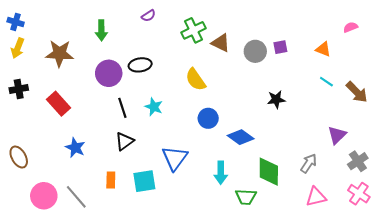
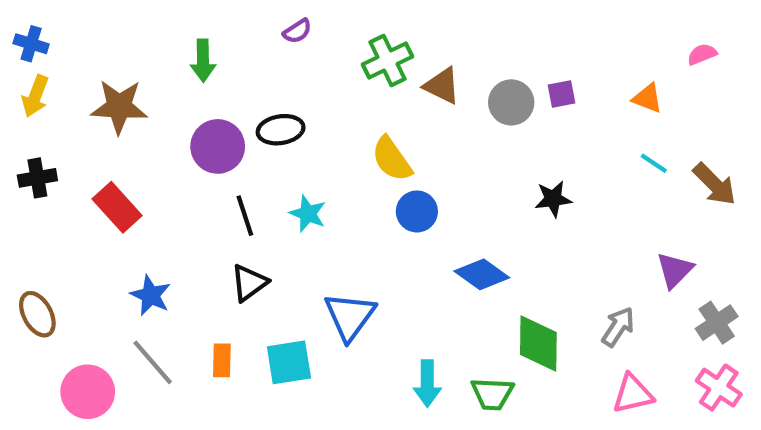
blue circle: (208, 118) -> (417, 211), moved
cyan arrow: (221, 173) -> (427, 383), moved
gray line: (76, 197) -> (153, 362), moved

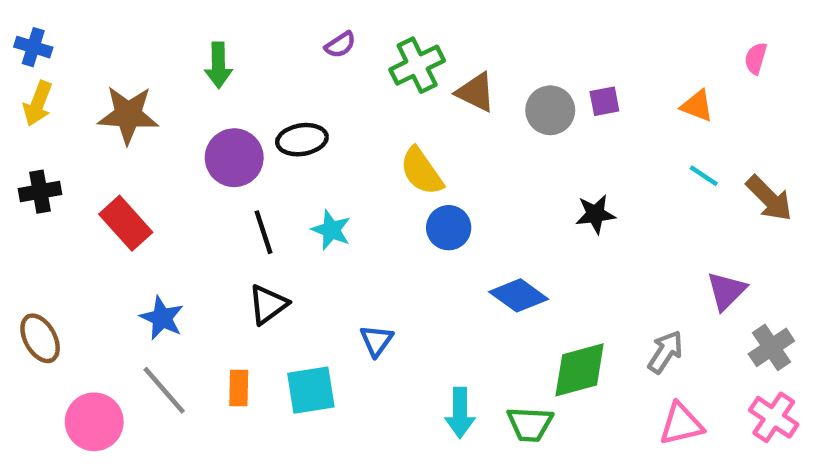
purple semicircle: (297, 31) -> (340, 45), moved
pink semicircle: (702, 54) -> (756, 58), turned -52
blue triangle: (350, 316) -> (376, 341), size x0.6
green diamond: (538, 344) -> (580, 370), turned 74

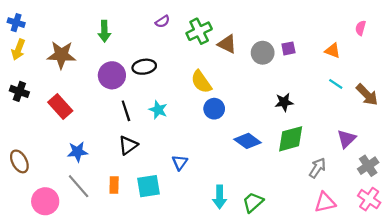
black cross: (40, 192) -> (19, 91), turned 30
blue star: (162, 318) -> (77, 152), turned -30
green diamond: (580, 370) -> (291, 139), moved
green trapezoid: (530, 424) -> (253, 202), turned 135

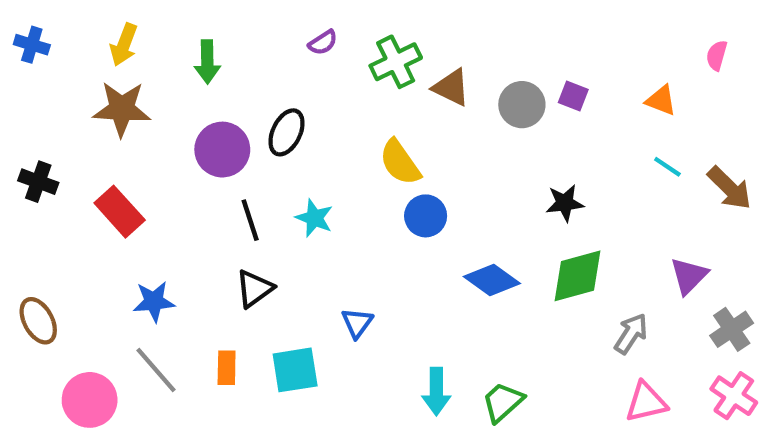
purple square: (288, 48) -> (573, 96), turned 32
yellow arrow: (18, 49) -> (124, 45), moved
black ellipse: (144, 67) -> (286, 132), turned -55

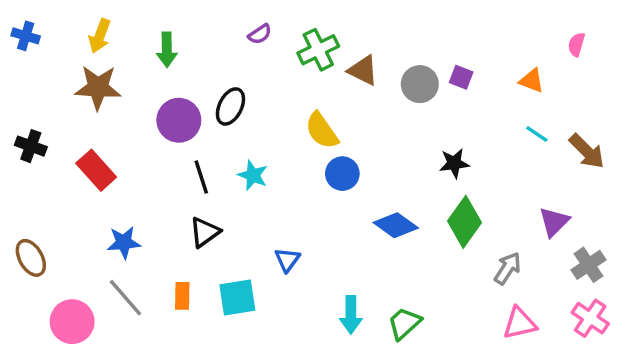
green diamond: (578, 276) -> (465, 222), turned -39

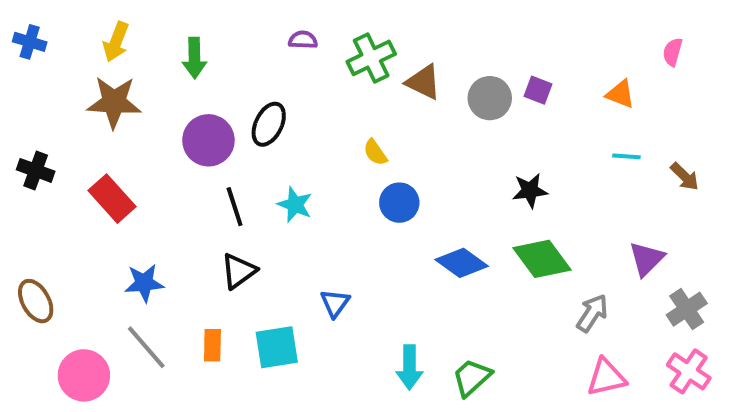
purple semicircle: (260, 34) -> (303, 40), turned -145
yellow semicircle: (322, 131) -> (375, 152), size x0.6
cyan line: (537, 134) -> (626, 156), turned -30
brown arrow: (587, 151) -> (685, 176), size x0.7
green diamond: (465, 222) -> (542, 259), turned -72

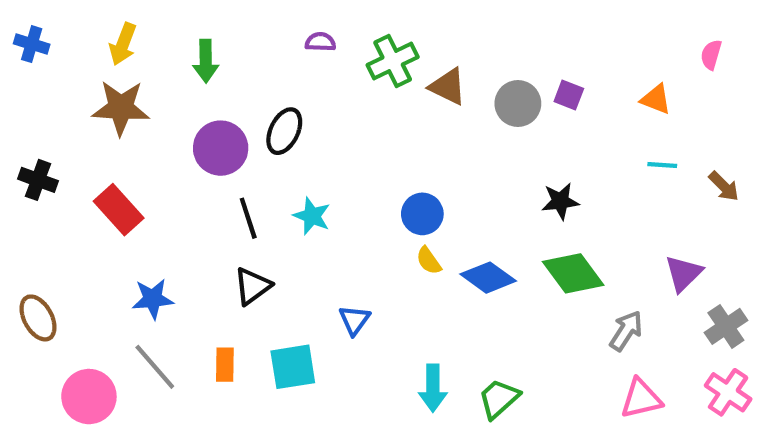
yellow semicircle: (375, 152) -> (429, 261), moved

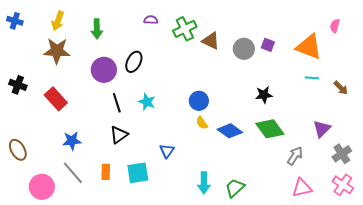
orange triangle: (656, 99) -> (309, 47), size x1.8

